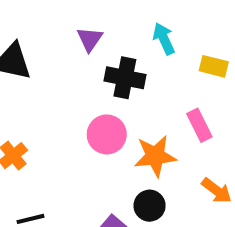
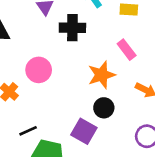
pink circle: (107, 134) -> (39, 70), moved

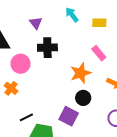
black cross: (72, 28) -> (47, 48), moved
pink circle: (39, 70) -> (21, 64), moved

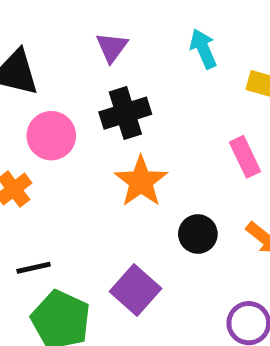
black cross: (47, 48) -> (125, 113), turned -30
orange star: (81, 73) -> (141, 181), moved, turned -30
black circle: (83, 98) -> (198, 234), moved

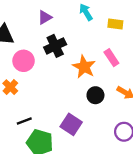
purple triangle: (112, 47) -> (45, 17), turned 32
orange star: (141, 181) -> (84, 67), moved

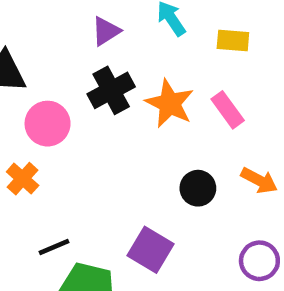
purple triangle: (45, 17) -> (106, 31), moved
orange star: (84, 67) -> (170, 104), moved

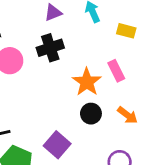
orange star: (170, 104) -> (87, 82), moved

